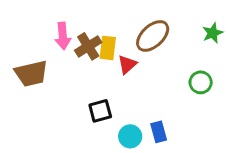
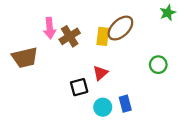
green star: (213, 33) -> (168, 13), moved
yellow rectangle: (108, 48) -> (103, 36), moved
red triangle: (127, 64) -> (100, 73), moved

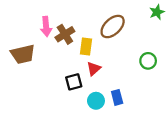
yellow rectangle: (103, 36) -> (86, 46), moved

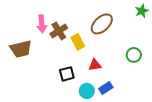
yellow rectangle: (86, 46) -> (78, 42), turned -35
red triangle: (94, 69) -> (95, 65), moved, turned 32
blue rectangle: (117, 97) -> (106, 88), turned 72

